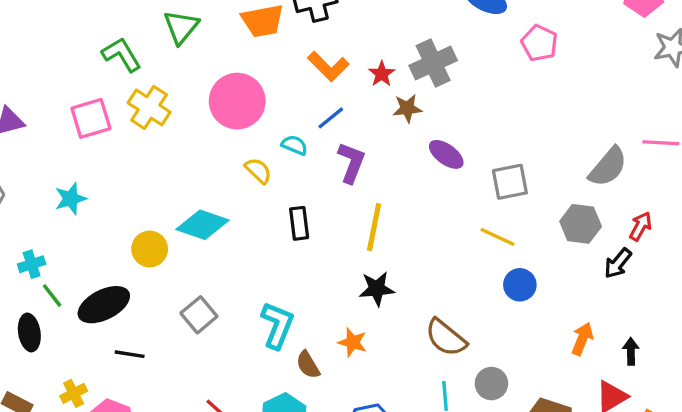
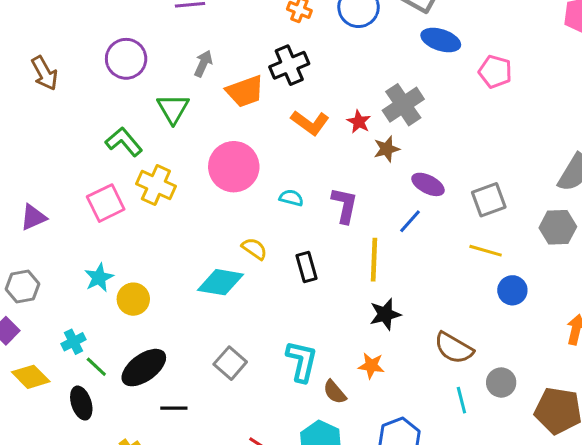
blue line: (331, 118) -> (410, 221), moved
yellow semicircle: (258, 171) -> (254, 249), moved
yellow circle: (150, 249) -> (133, 299), moved

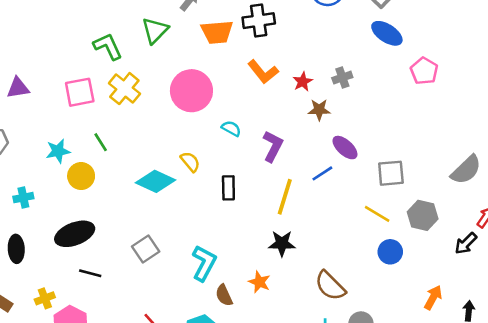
gray cross: (403, 105) -> (342, 78), size x0.6
gray hexagon: (558, 227) -> (423, 215), moved
green line: (96, 367) -> (101, 142), moved

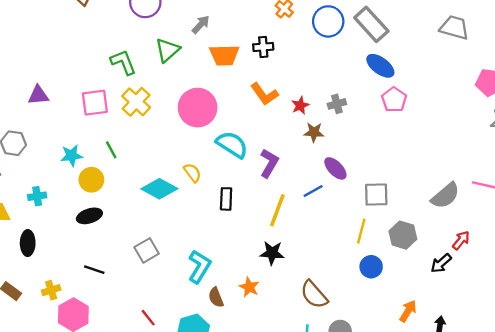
black cross: (259, 21) -> (263, 47), size x0.7
pink pentagon: (424, 71) -> (394, 100), moved
cyan semicircle: (231, 129) -> (232, 145), size x1.8
yellow line: (377, 214) -> (361, 231), turned 70
black ellipse: (75, 234) -> (89, 216), moved, size x0.7

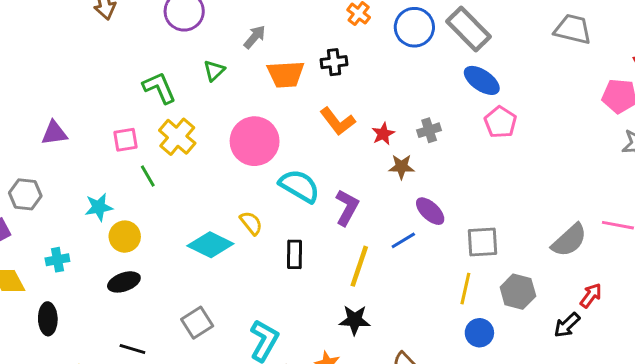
green triangle: (167, 50) -> (214, 70), size x0.7
pink square: (95, 103) -> (125, 140), size x0.7
green line: (111, 150) -> (148, 176), moved

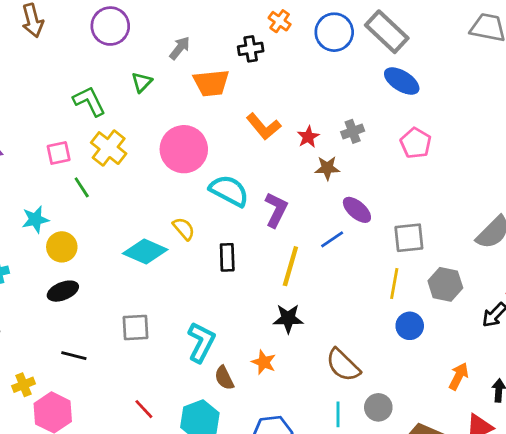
black cross: (334, 62) -> (251, 49), moved
pink pentagon: (500, 122) -> (416, 143), moved
gray square: (197, 323) -> (136, 327), turned 32

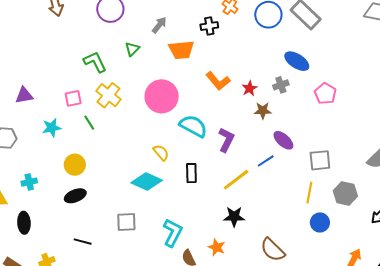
blue ellipse: (402, 81) -> (297, 61), moved
cyan star: (35, 219) -> (52, 128), moved
cyan diamond: (145, 251) -> (147, 181), moved
yellow line: (290, 266) -> (236, 180), turned 36

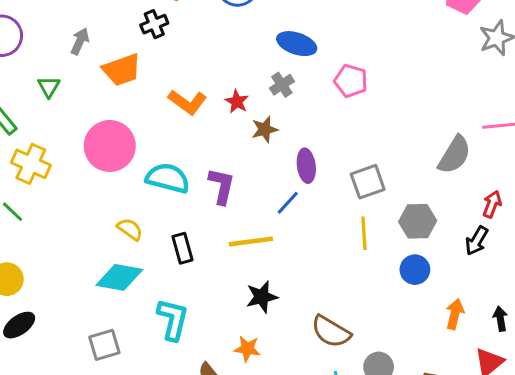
purple ellipse: (283, 140) -> (306, 166), turned 55
yellow line: (236, 180) -> (251, 241), turned 44
blue circle: (320, 222) -> (415, 270), moved
cyan L-shape: (173, 233) -> (173, 319), moved

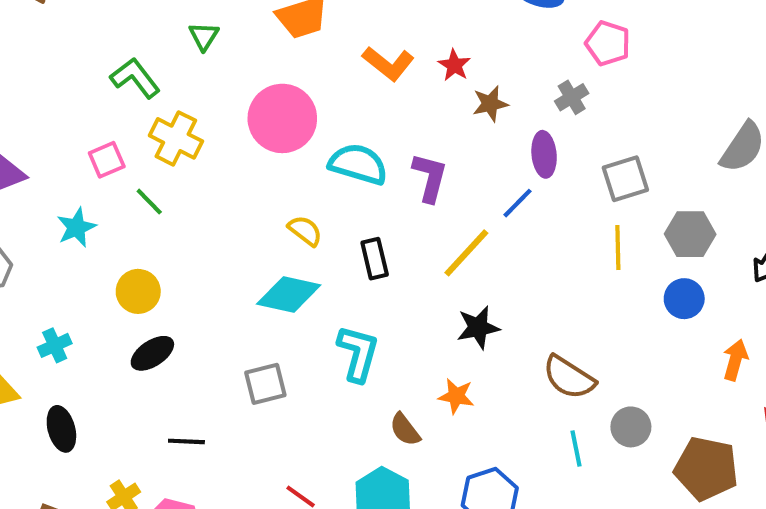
gray cross: (282, 85) -> (572, 97), moved
yellow line: (251, 241) -> (466, 253), turned -42

